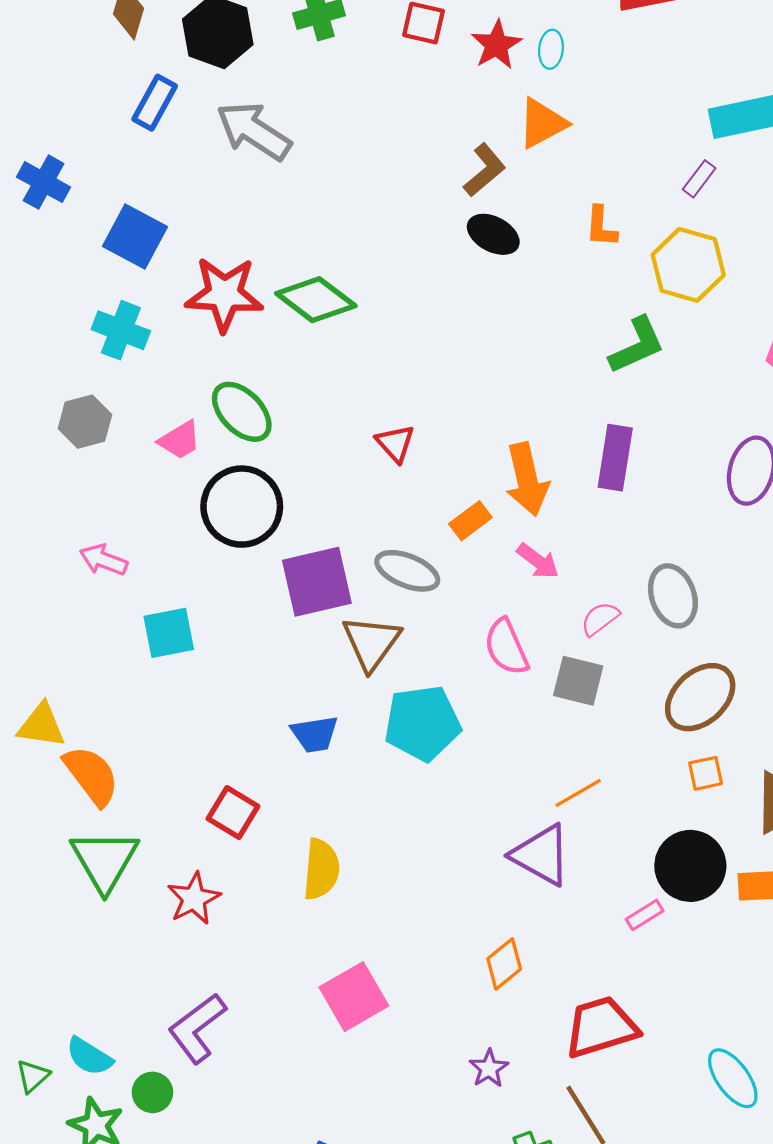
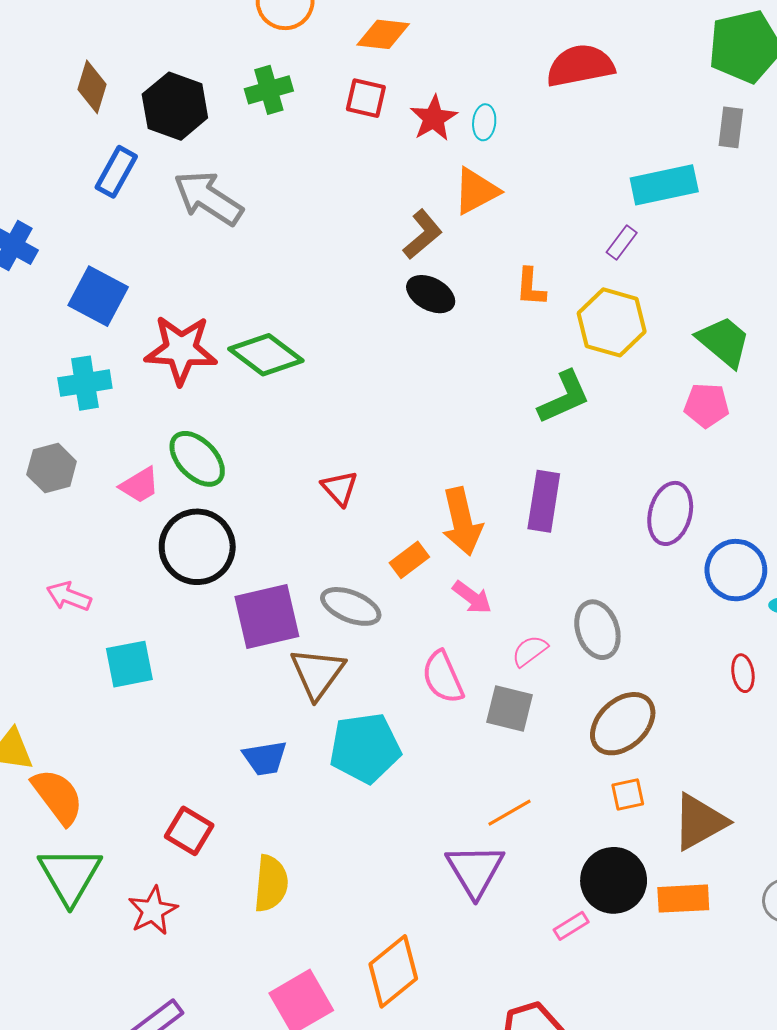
cyan cross: (121, 330) -> (85, 383), turned -30
purple triangle: (541, 855) -> (475, 870), turned 30
orange diamond: (504, 964) -> (393, 971), moved, size x1.5

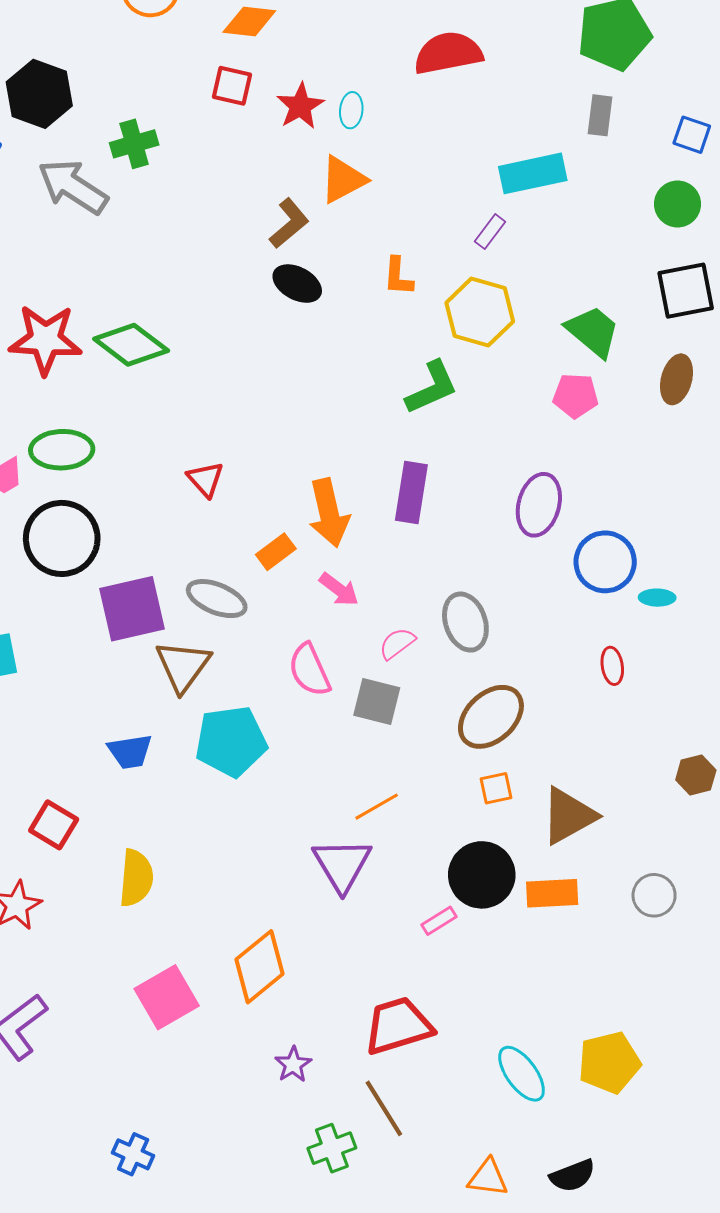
green cross: (269, 90) -> (134, 144), moved
green ellipse: (197, 459) -> (62, 450), turned -48

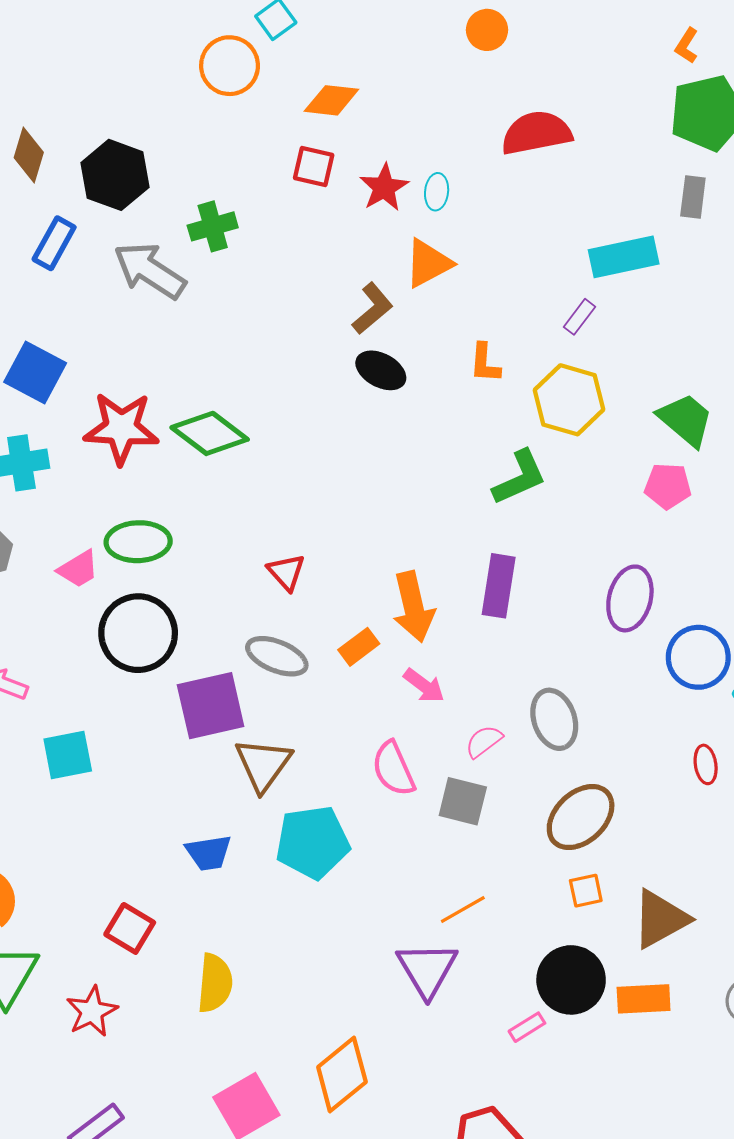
gray ellipse: (217, 599) -> (277, 656), moved

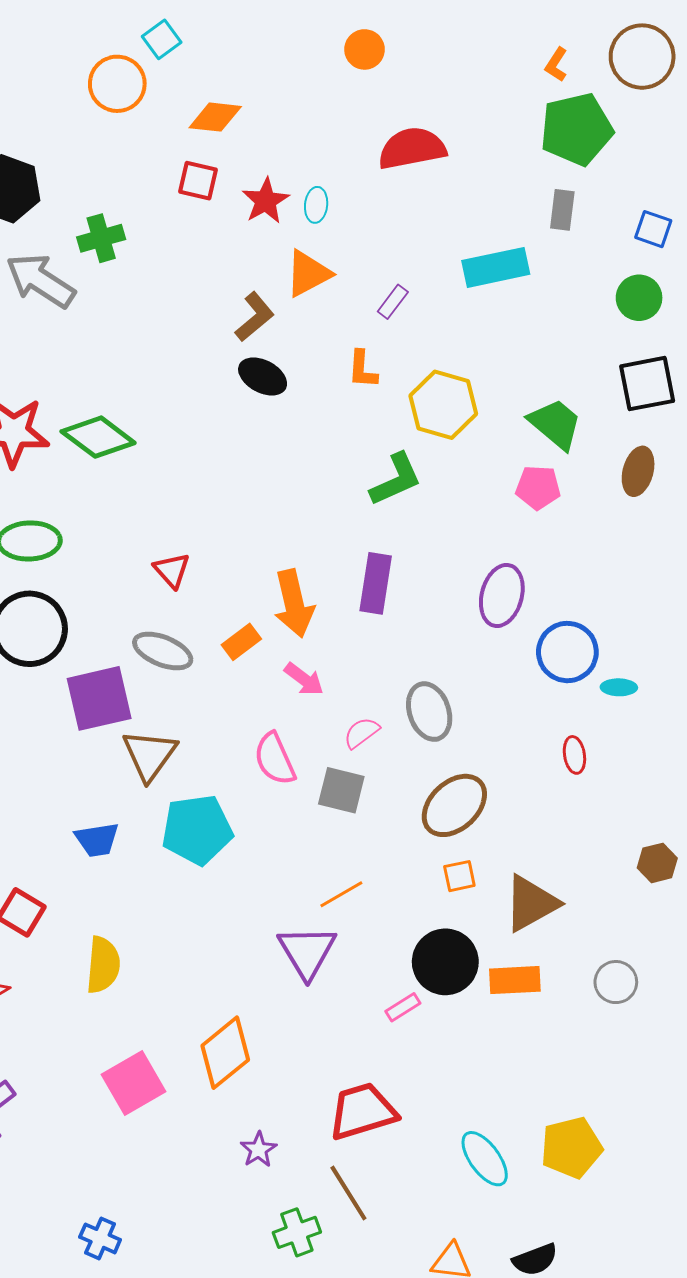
purple rectangle: (579, 317) -> (393, 302), moved

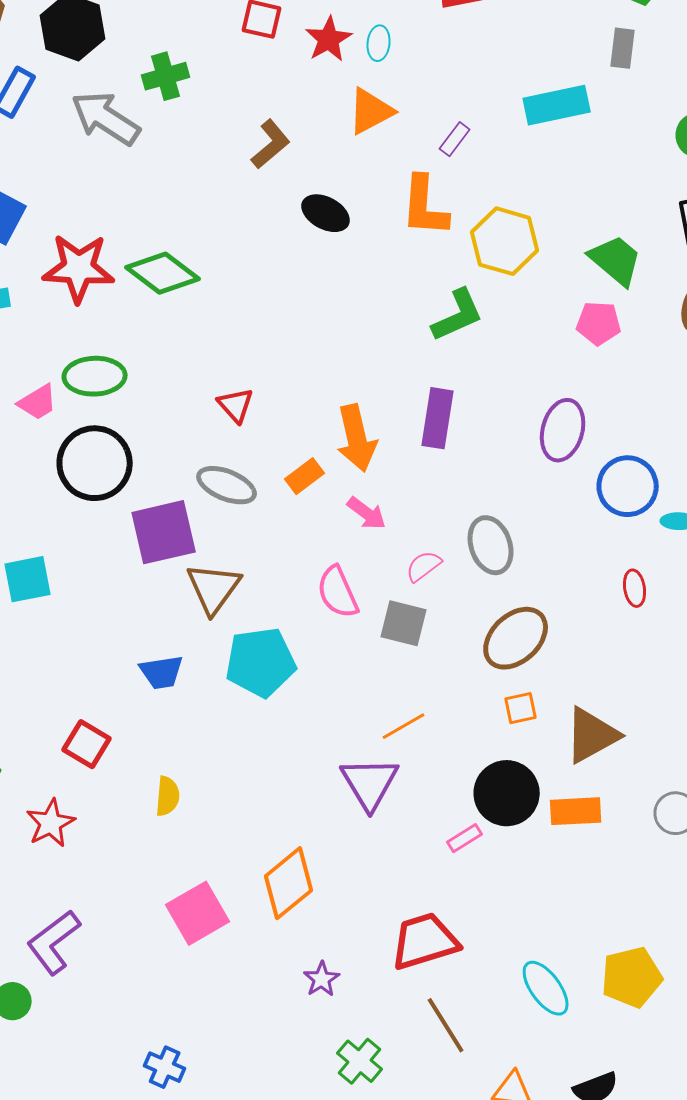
brown L-shape: (255, 317) -> (271, 144), moved
orange L-shape: (363, 369) -> (425, 206), size x1.6
yellow semicircle: (103, 965) -> (168, 796), size x0.7
brown line: (348, 1193) -> (446, 1025), moved
green cross: (297, 1232) -> (360, 1061), turned -30

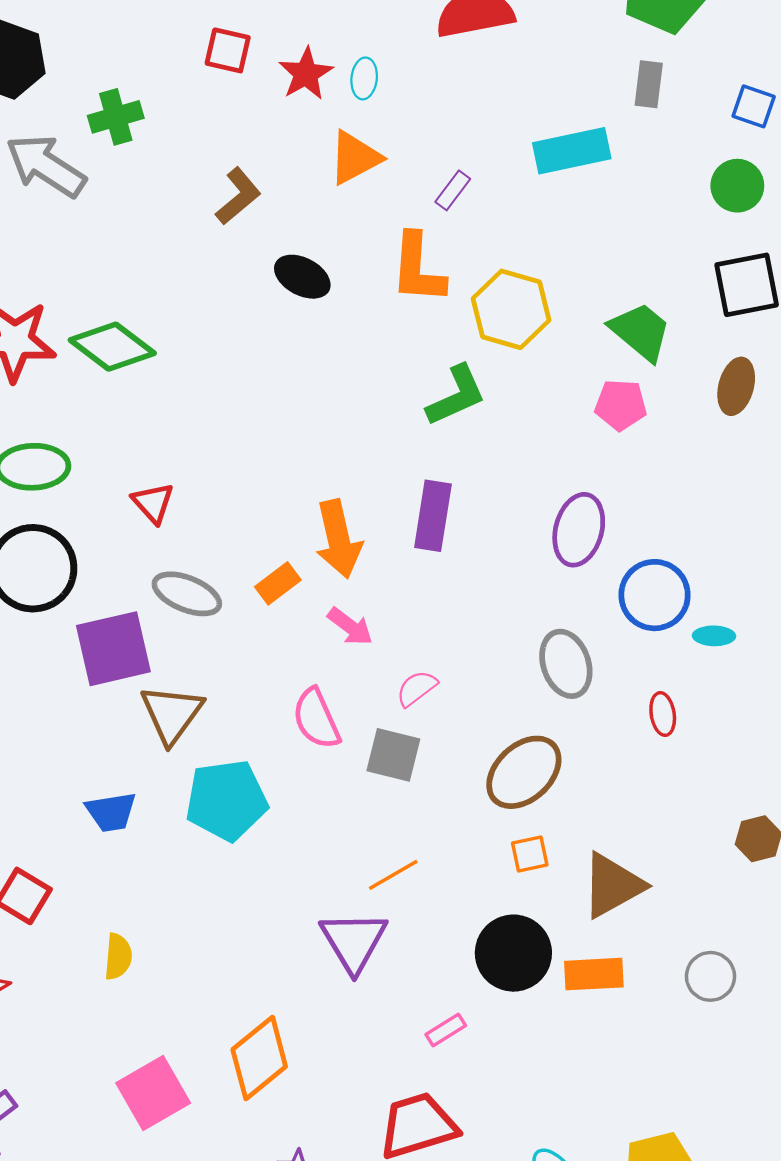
red triangle: (236, 405) -> (153, 503), moved
gray ellipse: (491, 545) -> (566, 664), moved
pink rectangle: (465, 838) -> (446, 1030), moved

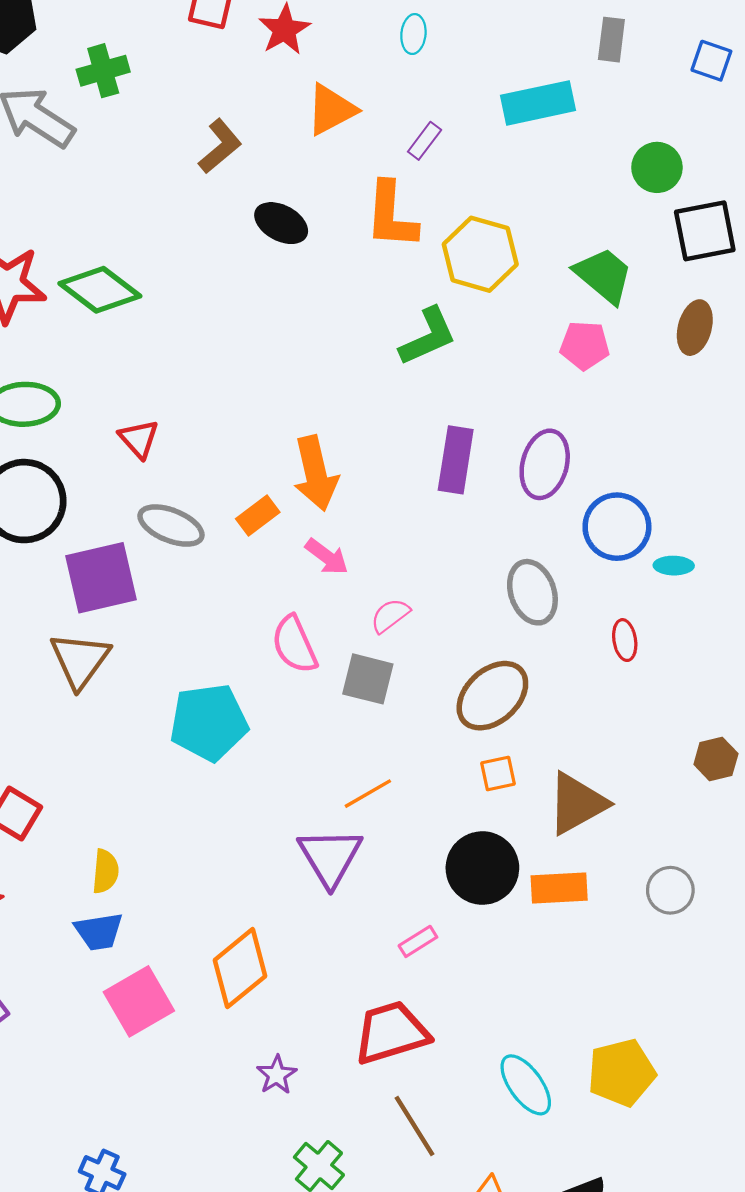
cyan ellipse: (364, 78) -> (413, 34), moved
green circle: (737, 186) -> (657, 167), moved
purple rectangle: (433, 516) -> (456, 460), moved
brown triangle: (172, 714) -> (80, 660), moved
blue trapezoid: (111, 812) -> (99, 931), moved

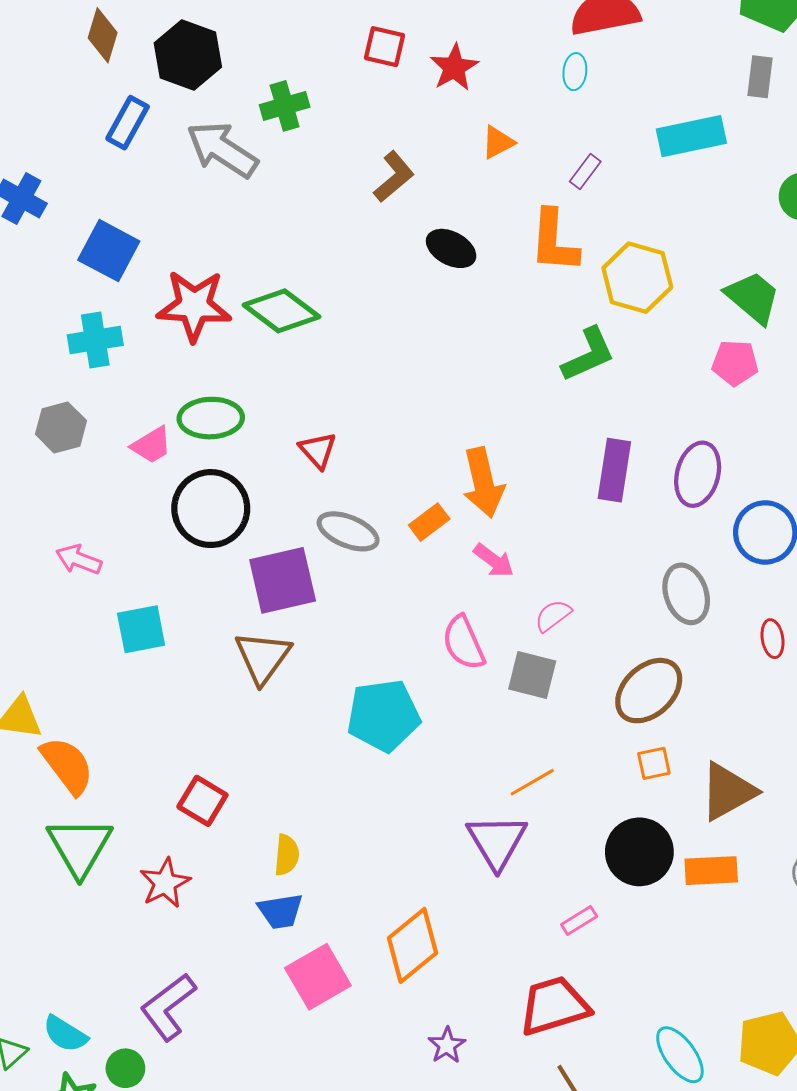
orange triangle: (331, 110) -> (498, 142), size x0.7

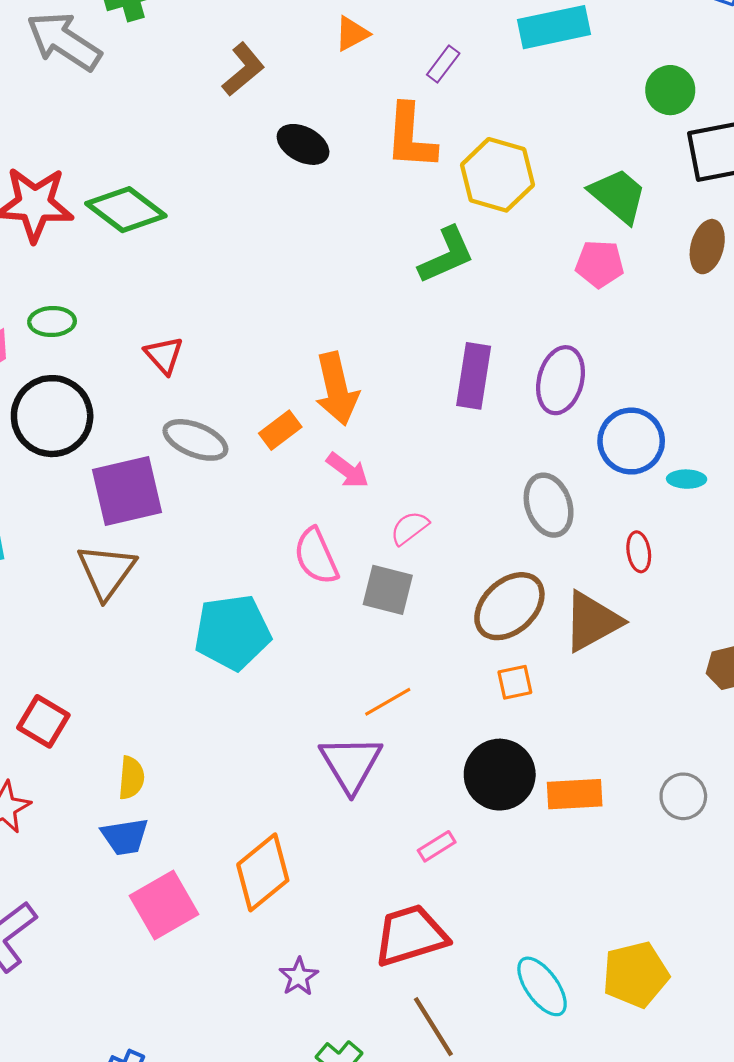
green ellipse: (211, 418) -> (52, 322), size x0.7
brown triangle: (728, 791) -> (592, 621), moved

